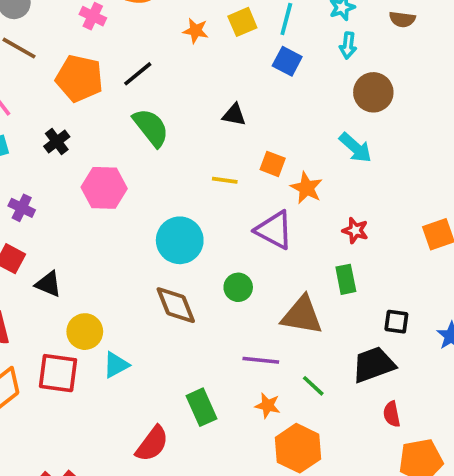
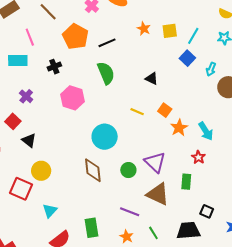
cyan arrow: (348, 45) -> (211, 69), moved
cyan arrow: (355, 148) -> (206, 131), moved
purple triangle: (274, 230) -> (155, 162), moved
cyan triangle: (116, 365) -> (50, 211), moved, turned -35

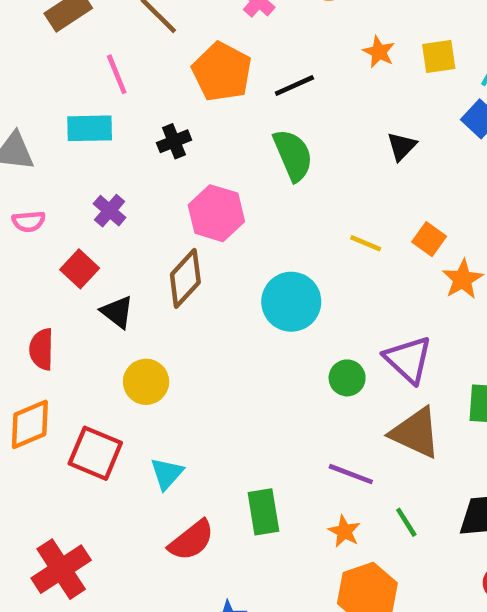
black triangle: (152, 79) -> (402, 146), moved, turned 48
brown diamond: (93, 170) -> (185, 278), moved, turned 50
red square: (21, 189) -> (95, 453), moved

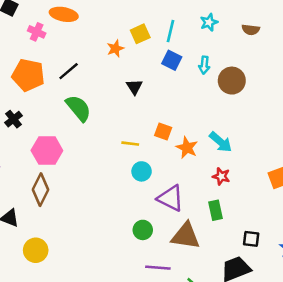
orange star: (379, 52) -> (115, 48), moved, turned -30
cyan circle: (291, 302) -> (142, 171), moved, size x0.6
green circle: (347, 378) -> (143, 230), moved

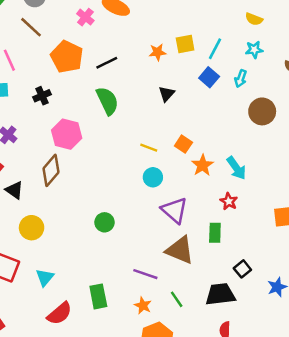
cyan arrow: (204, 65) -> (241, 78), moved
green circle: (143, 230) -> (104, 222), moved
black square: (251, 239) -> (242, 269), turned 30

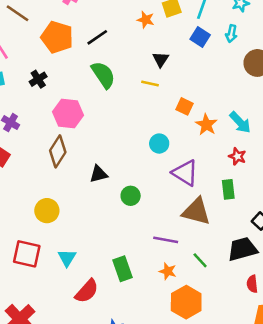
orange star: (157, 52) -> (146, 20), turned 30
yellow line: (149, 148) -> (150, 84), moved
black triangle: (14, 190) -> (99, 174), moved, turned -42
green circle: (104, 222) -> (131, 196), moved

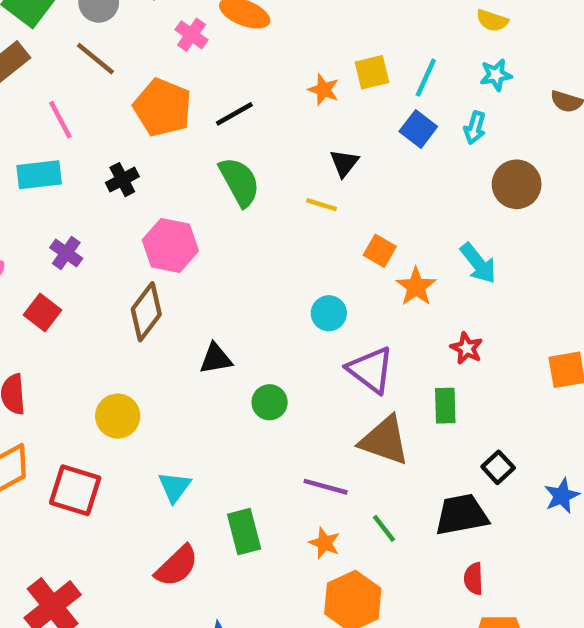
cyan arrow: (240, 122) -> (478, 263), moved
cyan triangle: (67, 258) -> (174, 487), moved

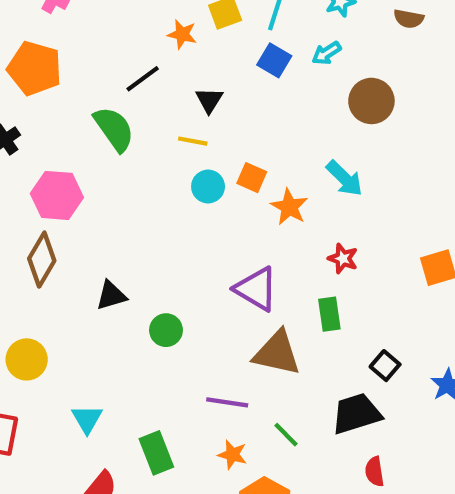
black line: (234, 114) -> (143, 79), moved
cyan arrow: (475, 128) -> (326, 53), turned 48
cyan circle: (329, 313) -> (208, 187), moved

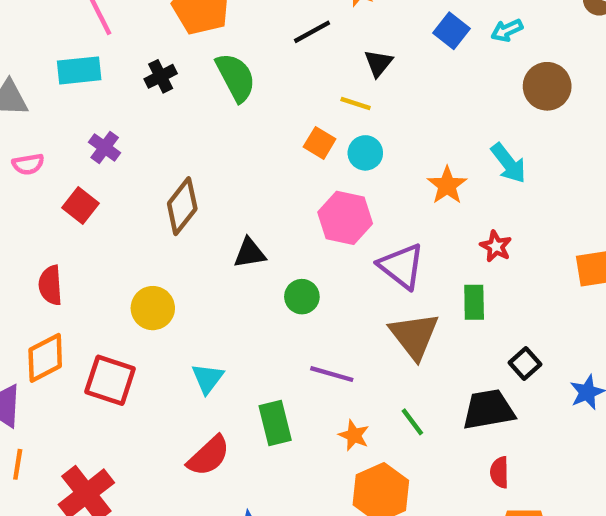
green semicircle: (114, 129) -> (236, 77), moved
orange square: (252, 178) -> (320, 143), moved
pink hexagon: (57, 195) -> (345, 218), moved
brown triangle: (277, 353) -> (414, 336), turned 32
purple line: (227, 402) -> (332, 374), moved

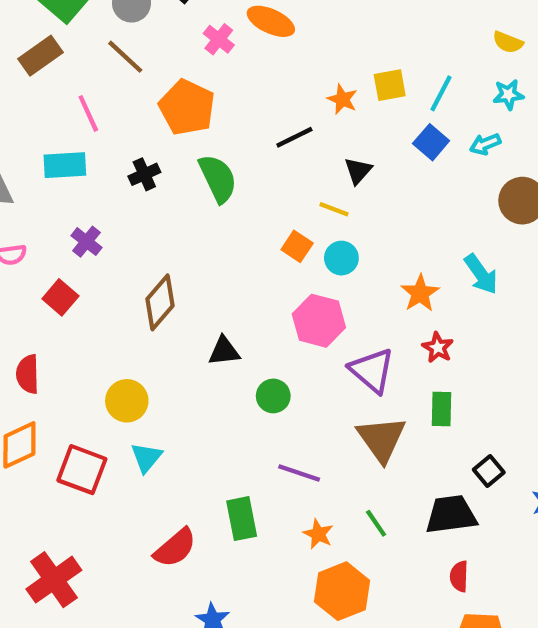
red star: (496, 246) -> (438, 348), moved
cyan triangle: (208, 378) -> (146, 457), moved

